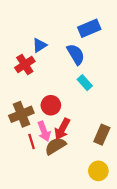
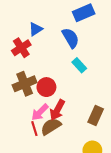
brown cross: (21, 114) -> (25, 84), moved
pink arrow: (44, 131) -> (40, 112), turned 66
red line: (32, 141) -> (34, 129), moved

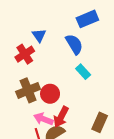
blue triangle: (36, 29) -> (39, 35), turned -32
pink arrow: (40, 112) -> (43, 119), turned 66

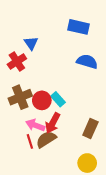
blue rectangle: (87, 19) -> (79, 27), turned 36
blue semicircle: (74, 44) -> (87, 62), moved, turned -42
cyan rectangle: (83, 72) -> (58, 99), moved

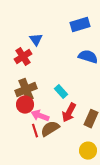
blue rectangle: (79, 27) -> (80, 25), turned -30
red circle: (42, 100) -> (25, 105), moved
red arrow: (53, 123) -> (69, 113), moved

